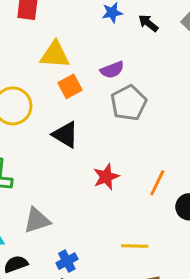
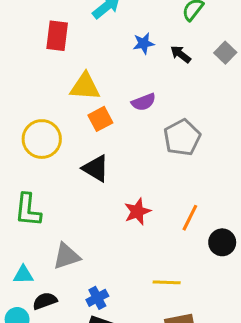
gray pentagon: (129, 103) -> (182, 137), moved

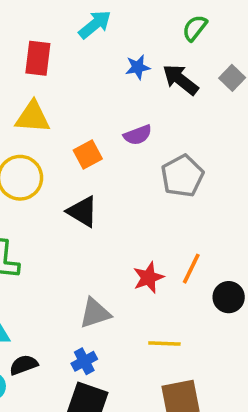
black arrow: (181, 54) -> (180, 80), size x1.5
yellow triangle: (85, 87) -> (33, 117), moved
red star: (137, 211) -> (148, 278), moved
gray triangle: (66, 256) -> (95, 313), moved

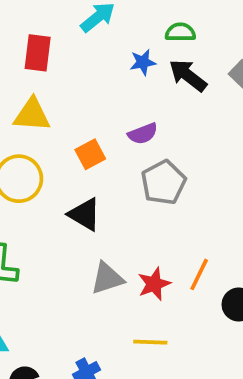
green semicircle: (195, 28) -> (180, 32), moved, turned 52
gray pentagon: (182, 176) -> (163, 182), moved
gray triangle: (95, 313) -> (107, 278), moved
yellow line: (164, 343) -> (150, 342), moved

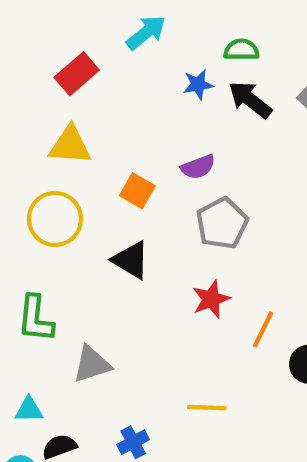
red rectangle: (38, 53) -> (77, 74), turned 42
orange square: (90, 154) -> (137, 191), turned -32
gray triangle: (107, 278) -> (92, 364), moved
red star: (154, 284) -> (211, 299), moved

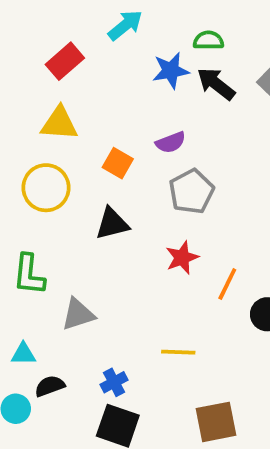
blue star: (198, 85) -> (171, 71), size x1.4
black triangle: (131, 260) -> (112, 224), turned -45

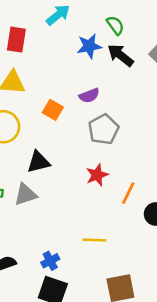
green semicircle: (208, 40) -> (115, 25), turned 54
red rectangle: (65, 61) -> (16, 40), turned -40
black triangle: (112, 224) -> (38, 162), moved
gray triangle: (78, 314) -> (25, 194), moved

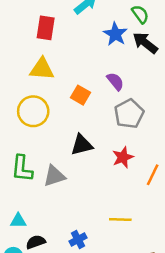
blue star: (89, 46) -> (115, 34), turned -30
purple semicircle: (89, 96) -> (115, 81), turned -108
black triangle: (38, 162) -> (82, 145), moved

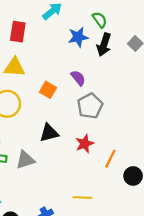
blue star: (115, 34) -> (78, 37), turned 30
black arrow: (145, 43) -> (104, 45), turned -110

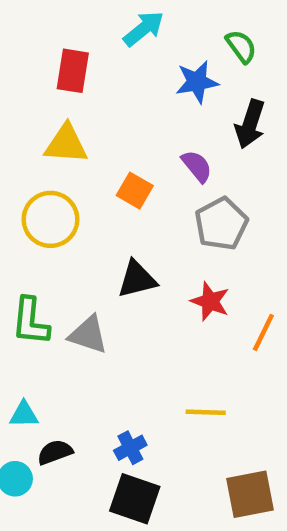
black arrow: (104, 45) -> (250, 124), moved
red star: (85, 144) -> (210, 301), turned -30
gray triangle: (25, 160) -> (88, 335), turned 36

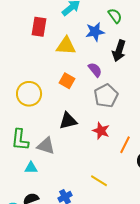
yellow triangle: (66, 144) -> (66, 46), moved
yellow line: (206, 412) -> (99, 181), turned 30
cyan triangle: (24, 414) -> (31, 168), moved

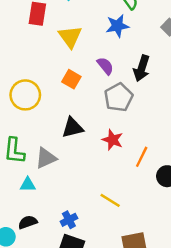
blue star: (95, 32) -> (117, 26), moved
yellow triangle: (66, 46) -> (70, 37), turned 50
black arrow: (119, 51) -> (142, 68), moved
gray triangle: (46, 146) -> (46, 158), turned -42

